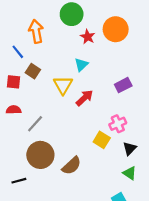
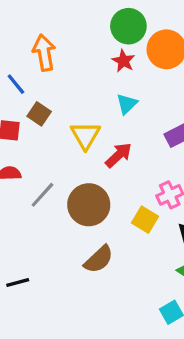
green circle: (72, 14) -> (128, 26), moved
cyan triangle: (81, 65) -> (127, 104), moved
brown circle: (40, 155) -> (89, 205), moved

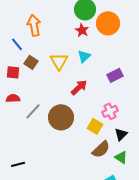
yellow triangle: (85, 135) -> (59, 61), moved
brown semicircle: (99, 259) -> (101, 149), moved

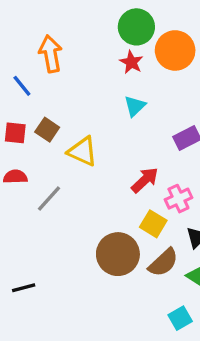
yellow triangle: (59, 61) -> (83, 151), moved, turned -36
brown square: (31, 62) -> (47, 130), moved
red arrow: (79, 87) -> (145, 180), moved
brown circle: (61, 117) -> (118, 254), moved

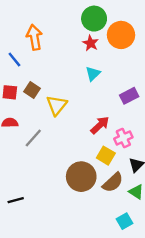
yellow triangle: (83, 151) -> (57, 105), turned 45

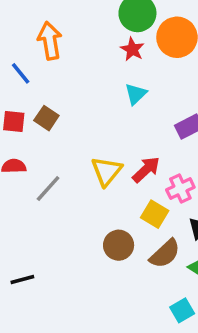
yellow triangle: (57, 105) -> (107, 171), moved
brown circle: (81, 177) -> (119, 245), size x0.7

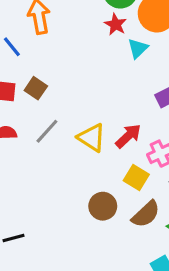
cyan triangle: (136, 94) -> (138, 48), moved
yellow triangle: (107, 171) -> (92, 138), turned -36
gray line: (48, 188) -> (47, 131), moved

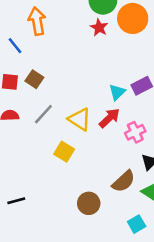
cyan triangle: (138, 48) -> (117, 92), moved
yellow square: (136, 177) -> (64, 152), moved
brown circle: (103, 206) -> (89, 203), moved

